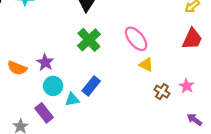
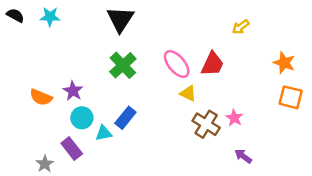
red trapezoid: (192, 39) -> (213, 64), moved
brown cross: (162, 92) -> (206, 124), size x1.5

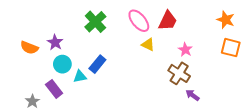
pink star: (234, 118) -> (185, 50), moved
brown cross: (206, 124) -> (179, 73), moved

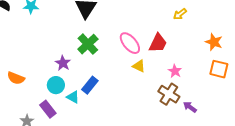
purple star: (55, 42) -> (63, 63), moved
orange semicircle: (29, 48) -> (16, 78), moved
cyan triangle: (80, 77) -> (73, 97), turned 40
purple arrow: (193, 95) -> (190, 107), moved

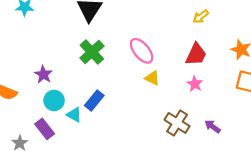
red trapezoid: (158, 43) -> (196, 54), moved
purple star: (63, 63) -> (43, 74), moved
brown cross: (169, 94) -> (177, 123), moved

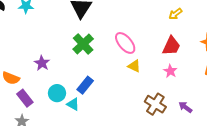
cyan circle: (54, 100) -> (57, 93), moved
cyan triangle: (74, 115) -> (73, 104), moved
purple rectangle: (45, 129) -> (25, 98), moved

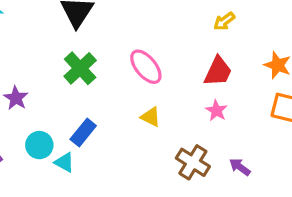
yellow triangle: (134, 66) -> (151, 117), moved

